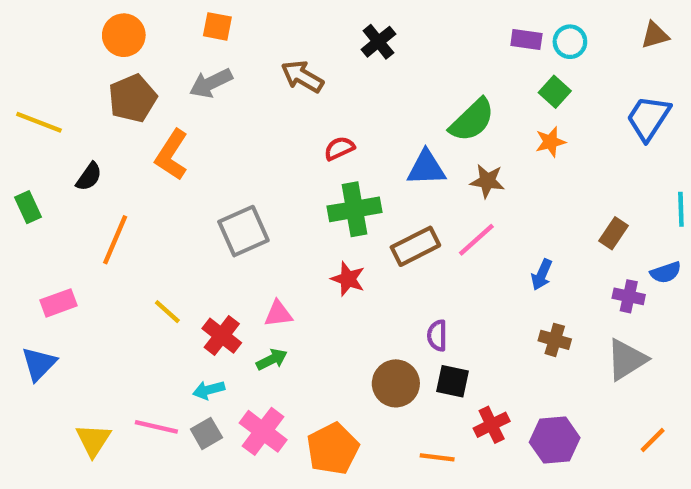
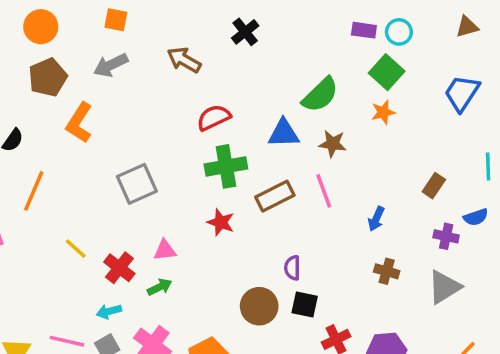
green square: (555, 92) -> (387, 72), size x1.4
red semicircle: (339, 148) -> (214, 118), size x1.4
pink line: (476, 240) -> (324, 191), turned -68

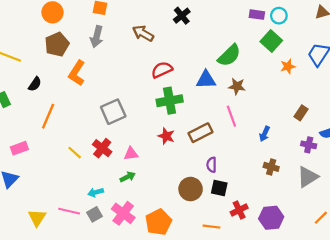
gray arrow: (111, 65) -> (97, 37), turned -50
orange star: (383, 112) -> (288, 66), moved
brown rectangle: (275, 196) -> (200, 133), moved
red cross: (119, 268) -> (102, 148), moved

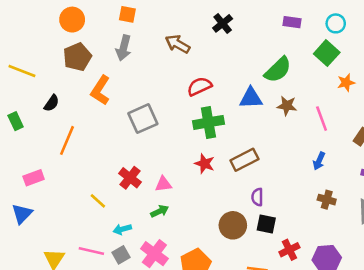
purple rectangle: (257, 15) -> (292, 22), moved
gray square: (113, 112) -> (143, 119), moved
pink line: (231, 116) -> (322, 119), moved
yellow line: (75, 153) -> (98, 201), moved

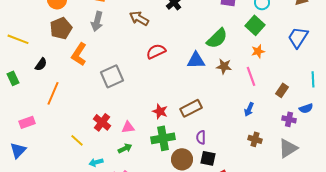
orange star: (346, 83) -> (258, 51), moved
green cross: (208, 122) -> (163, 138), moved

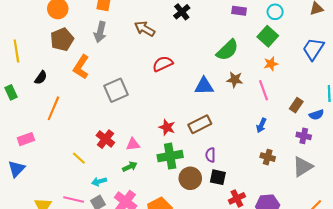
yellow line: (18, 39) -> (16, 51), turned 60
blue triangle: (196, 60) -> (204, 86), moved
blue semicircle: (306, 108) -> (316, 115), moved

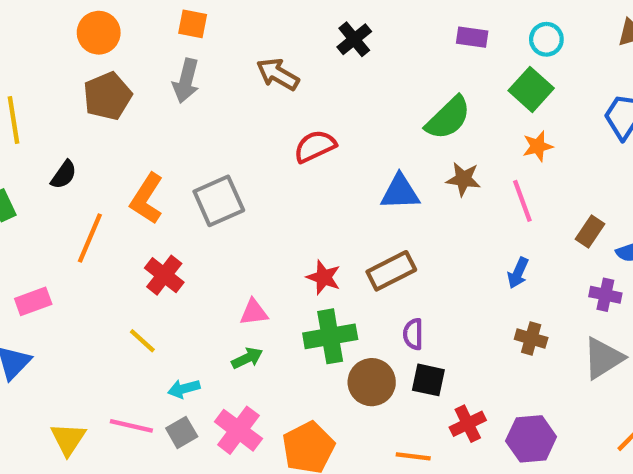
orange L-shape: (81, 67) -> (147, 199), moved
red cross: (105, 139) -> (164, 275), moved

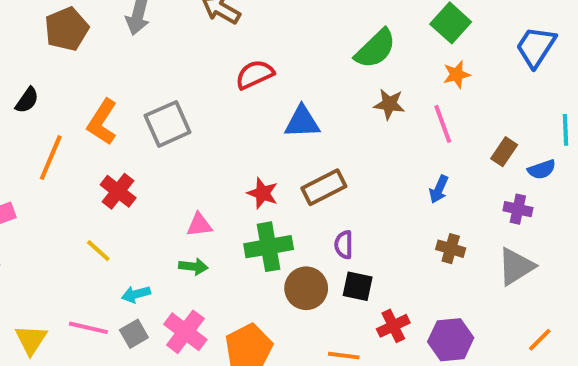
blue triangle: (400, 192) -> (302, 122), moved
green arrow: (247, 358) -> (193, 266), turned 32

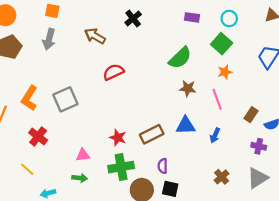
blue triangle: (302, 122) -> (186, 126), moved
brown cross: (451, 249) -> (222, 177), moved, turned 32

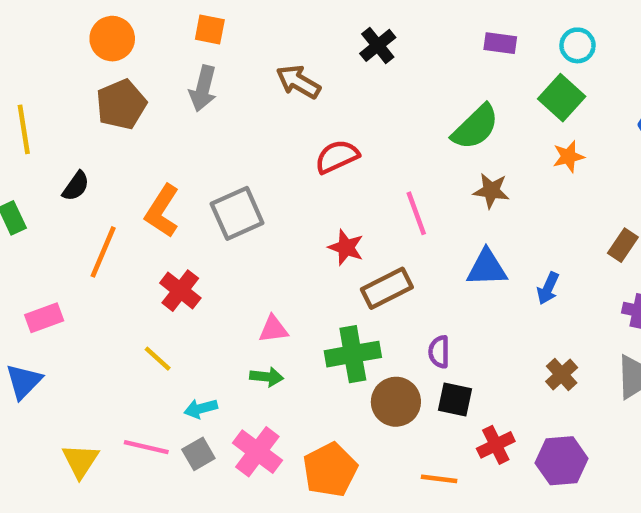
pink line: (217, 99) -> (416, 213), moved
brown rectangle: (152, 134) -> (387, 288), moved
red star: (118, 138) -> (346, 247), moved

